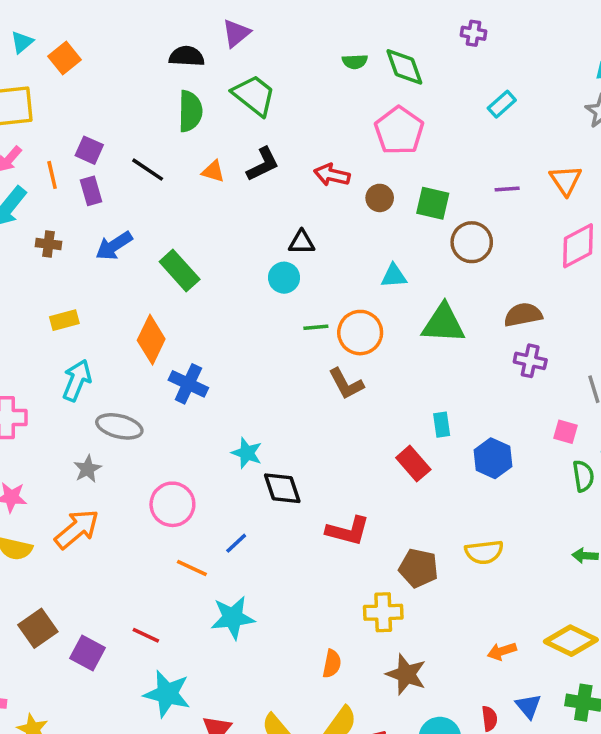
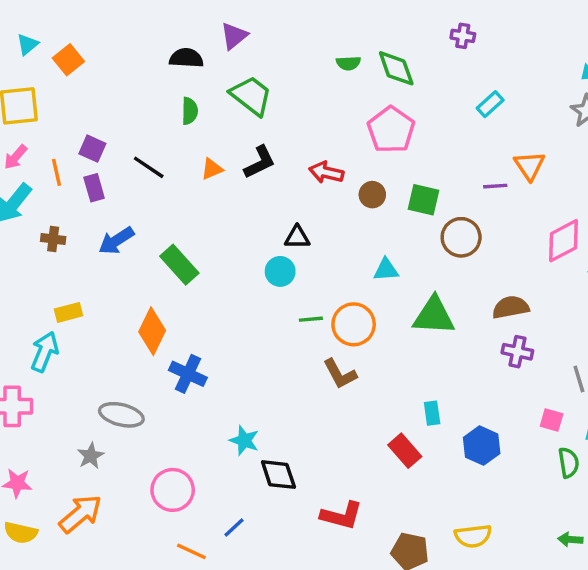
green semicircle: (190, 111) -> (190, 111), size x0.7
orange triangle: (213, 171) -> (212, 169), turned -40
orange triangle: (566, 180) -> (529, 166), moved
cyan arrow: (77, 380) -> (45, 352), moved

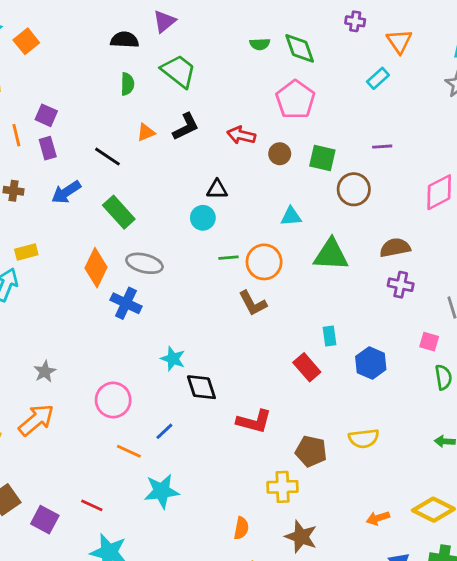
orange triangle: (529, 166) -> (399, 41), moved
black line: (149, 167) -> (107, 157), moved
gray ellipse: (121, 415) -> (144, 263), moved

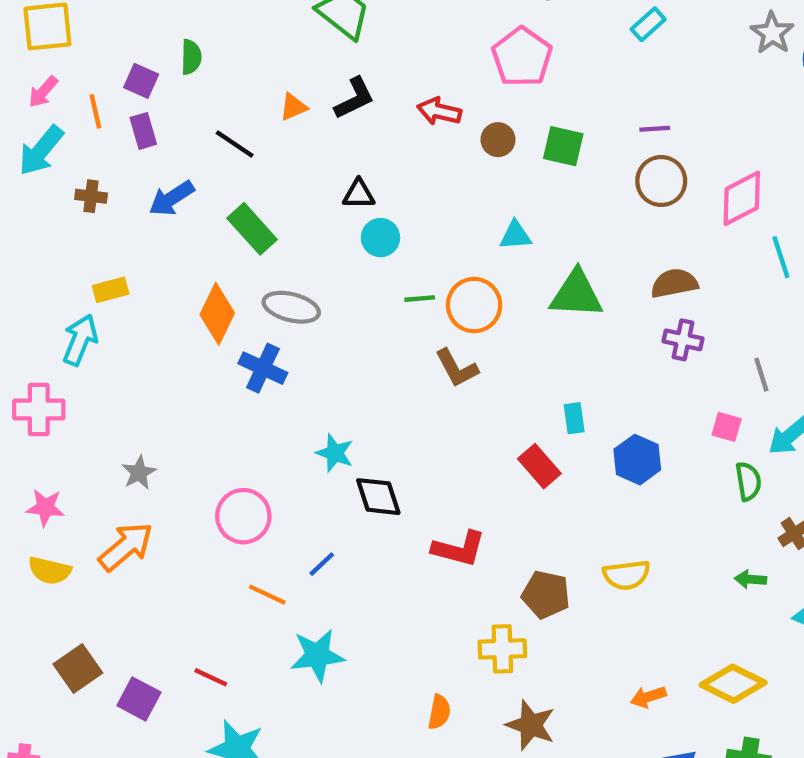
green semicircle: (127, 84) -> (191, 57), moved
black triangle: (217, 189) -> (359, 194), moved
brown circle: (354, 189) -> (661, 181), moved

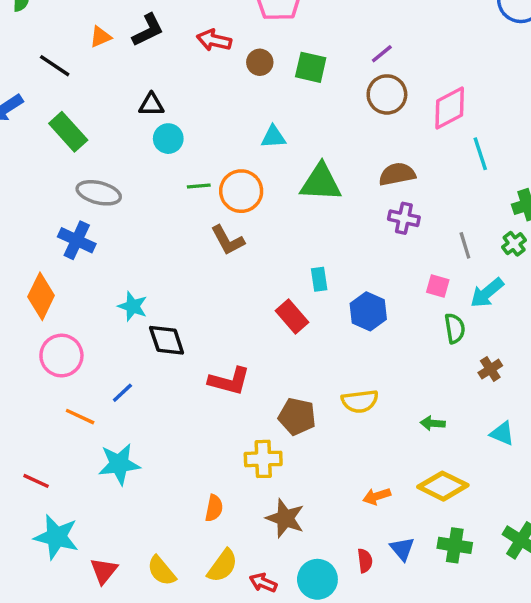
purple line: (655, 129) -> (382, 54), turned -35
orange diamond: (217, 314) -> (41, 296), moved
green arrow: (750, 579) -> (433, 423), moved

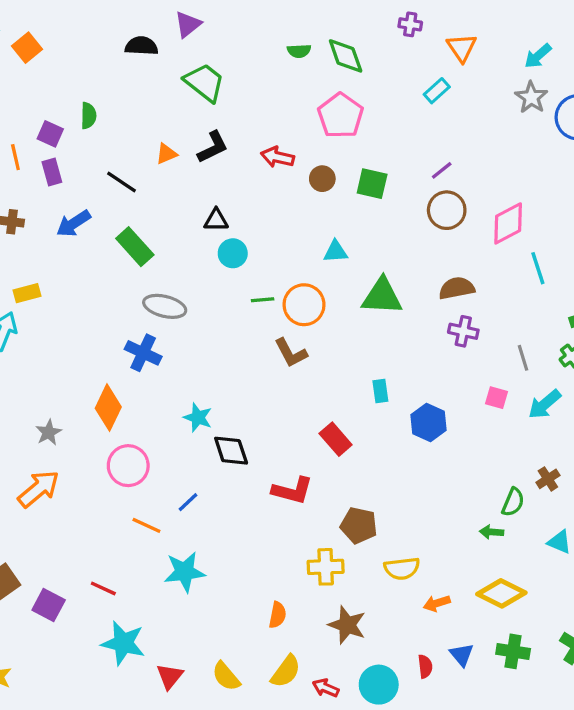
red rectangle: (292, 317) -> (336, 439), moved
green semicircle: (455, 328) -> (513, 502), moved, turned 32
yellow semicircle: (360, 401) -> (402, 568), moved

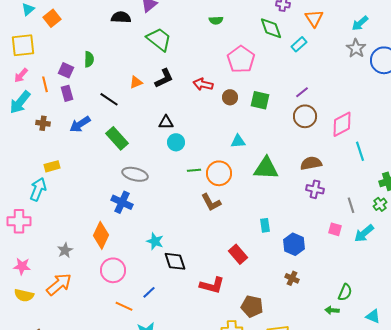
green diamond: (346, 56) -> (271, 28), moved
brown cross: (548, 479) -> (292, 278), moved, turned -32

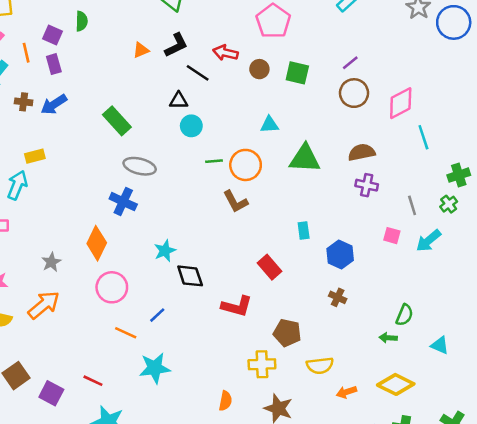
black line: (109, 99) -> (198, 73), moved
blue arrow: (80, 124) -> (54, 104), moved
cyan star: (155, 241) -> (165, 251), turned 30

